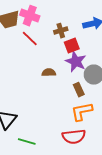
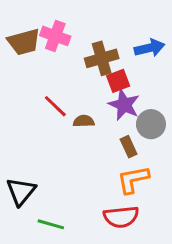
brown cross: (61, 31) -> (102, 58), size x1.5
red line: (30, 39) -> (55, 106), moved

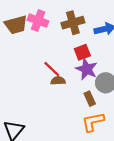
brown cross: (102, 58) -> (73, 23), moved
red line: (55, 106) -> (52, 69), moved

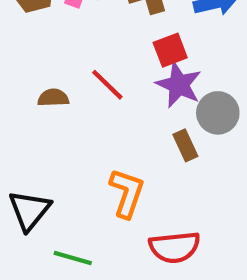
brown semicircle: (58, 81) -> (53, 98), moved
orange L-shape: (93, 122) -> (127, 193), moved, turned 120

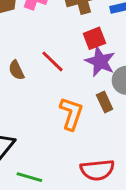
brown semicircle: (53, 98) -> (16, 70), turned -114
orange L-shape: (127, 193) -> (71, 114), moved

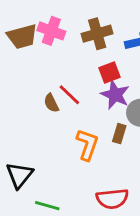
brown semicircle: (16, 70) -> (51, 103), moved
brown rectangle: (105, 102) -> (119, 134), turned 42

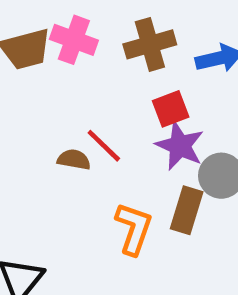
brown semicircle: (51, 103) -> (74, 160), turned 126
brown rectangle: (119, 134) -> (187, 210), size x1.4

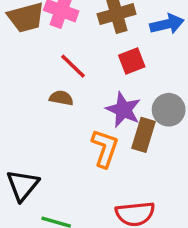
red line: (104, 146) -> (73, 66), moved
purple star: (180, 146) -> (123, 110), moved

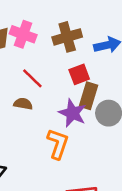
brown rectangle: (143, 135) -> (89, 96), moved

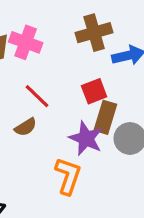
brown cross: (67, 37) -> (94, 33), moved
brown semicircle: (23, 104) -> (26, 127), turned 138

